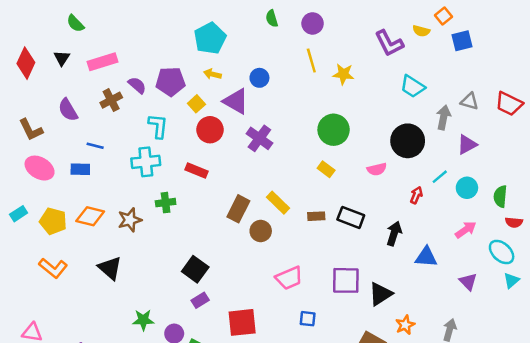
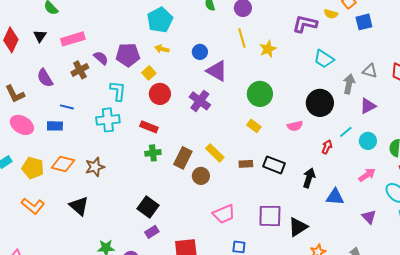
purple L-shape: (389, 43) -> (305, 24), turned 130
yellow star: (343, 74) -> (268, 49), turned -30
purple triangle: (236, 101) -> (217, 71), moved
green cross: (166, 203) -> (153, 153), moved

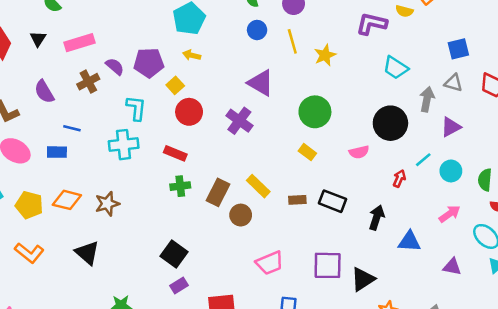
blue square: (364, 22) -> (458, 49), moved
blue circle: (200, 52) -> (257, 30), moved
purple triangle: (369, 217) -> (452, 267), turned -35

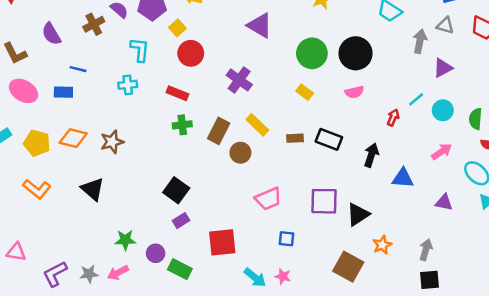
purple cross: (239, 121) -> (239, 80), moved
black circle: (390, 123) -> (356, 53), moved
cyan cross: (124, 145) -> (128, 85), size x0.7

